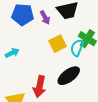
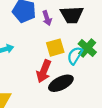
red arrow: (40, 87) -> (44, 71), moved

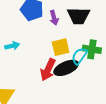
green cross: (87, 48) -> (92, 49), turned -36
black ellipse: (61, 83) -> (66, 68), moved

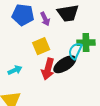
cyan arrow: (12, 46) -> (15, 70), moved
yellow square: (61, 47) -> (41, 46), moved

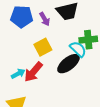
cyan semicircle: (75, 51) -> (78, 49), turned 114
red arrow: (48, 69) -> (33, 72), moved, turned 30

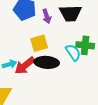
black ellipse: (68, 64) -> (47, 62), moved, turned 30

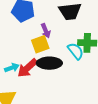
purple arrow: (47, 16) -> (46, 31), moved

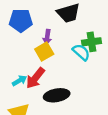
purple arrow: (46, 31) -> (47, 37), turned 40
black ellipse: (49, 63) -> (57, 95), moved

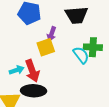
red arrow: (35, 78) -> (32, 71), turned -70
black ellipse: (57, 95) -> (34, 91), moved

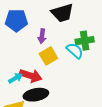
yellow square: (46, 47) -> (48, 56), moved
red arrow: (32, 71) -> (31, 76), turned -40

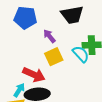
purple arrow: (42, 36) -> (49, 36), turned 128
cyan arrow: (15, 78) -> (19, 90), moved, turned -32

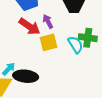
red arrow: (34, 75) -> (30, 27), moved

